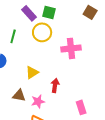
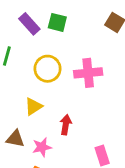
yellow circle: (42, 32) -> (48, 69), moved

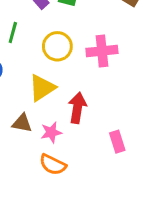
yellow triangle: (34, 106) -> (42, 88), size x1.4
red arrow: (66, 125) -> (77, 108), size x1.4

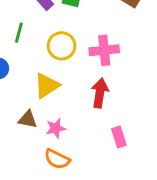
red arrow: (77, 108) -> (100, 93), moved

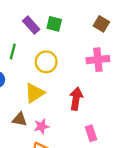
pink cross: (104, 50) -> (98, 60), moved

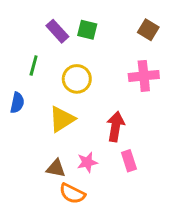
brown triangle: (20, 119) -> (56, 168), moved
pink star: (42, 126) -> (87, 162), moved
pink rectangle: (91, 133) -> (129, 161), moved

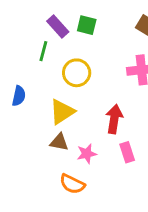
green line: (34, 65) -> (43, 51), moved
brown triangle: (56, 168) -> (59, 142), moved

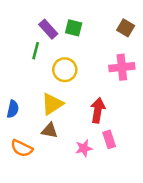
blue semicircle: (19, 96) -> (13, 109), moved
pink star: (87, 154) -> (84, 148), moved
orange semicircle: (72, 184) -> (22, 148), moved

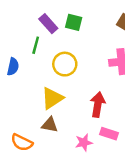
blue semicircle: (13, 109) -> (13, 67), moved
pink rectangle: (109, 139) -> (109, 134), turned -54

